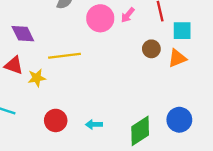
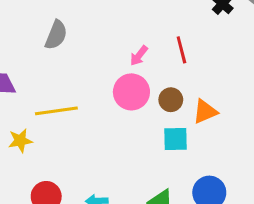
pink circle: (100, 18) -> (131, 92), moved
cyan square: (182, 31) -> (175, 139), moved

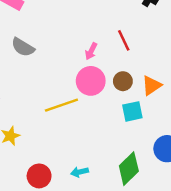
gray semicircle: (56, 35) -> (23, 47), turned 110
yellow line: (56, 111) -> (61, 105), moved

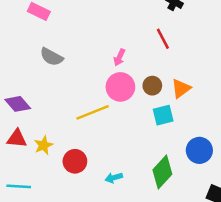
red line: (124, 40) -> (163, 39), moved
red circle: (39, 176) -> (75, 161), moved

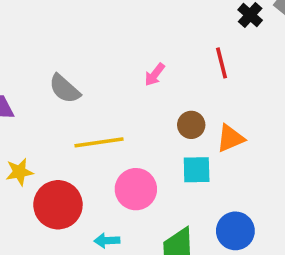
gray semicircle: (52, 57) -> (65, 89), moved
pink circle: (120, 87) -> (136, 189), moved
red circle: (75, 161) -> (58, 205), size x1.4

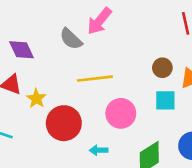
pink arrow: (155, 75) -> (99, 21), moved, size x1.6
yellow star: (19, 172) -> (36, 98), turned -30

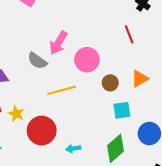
brown circle: (162, 68) -> (110, 83), moved
cyan square: (165, 100) -> (122, 110), moved
pink circle: (121, 113) -> (87, 60), moved

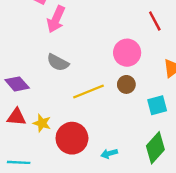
pink arrow: (58, 43) -> (56, 19), moved
pink circle: (87, 60) -> (127, 53), moved
brown circle: (110, 83) -> (126, 84), moved

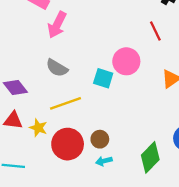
brown circle: (126, 84) -> (100, 139), moved
yellow line: (88, 92) -> (66, 103), moved
cyan square: (157, 105) -> (103, 78), moved, turned 30

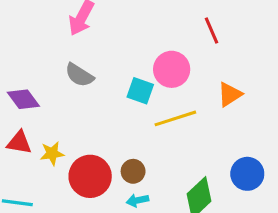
yellow line: (66, 103) -> (175, 118), moved
yellow star: (38, 128) -> (52, 153), turned -30

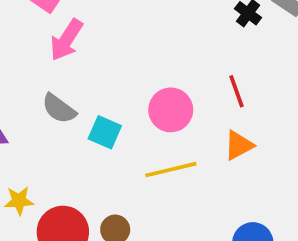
red line: (211, 30) -> (237, 91), moved
cyan square: (140, 91) -> (105, 132), moved

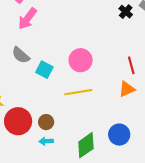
red line: (237, 91) -> (131, 65), moved
orange triangle: (239, 145) -> (127, 89), moved

